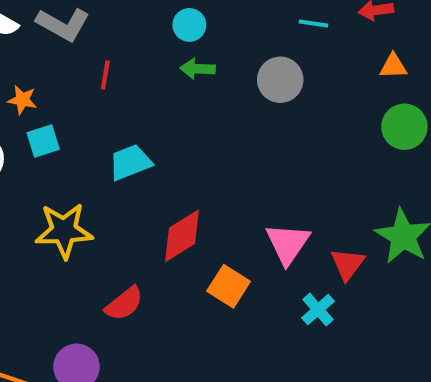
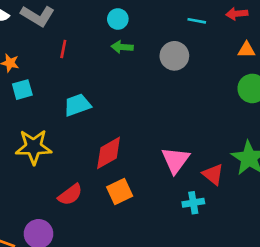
red triangle: (348, 264) -> (213, 174), turned -30
orange square: (229, 286) -> (120, 191), moved, turned 30
cyan cross: (318, 310) -> (193, 203), turned 30

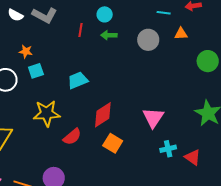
red line: (63, 49) -> (80, 30), moved
orange triangle: (247, 50) -> (181, 34), moved
red triangle: (213, 174) -> (193, 157), moved
orange square: (120, 191) -> (113, 143), turned -30
red semicircle: (70, 195) -> (72, 137), moved

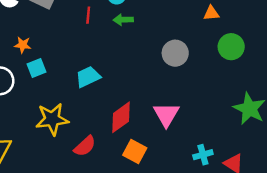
gray circle: (148, 40) -> (175, 53), moved
green circle: (208, 61) -> (231, 47), moved
pink triangle: (153, 118) -> (166, 115), moved

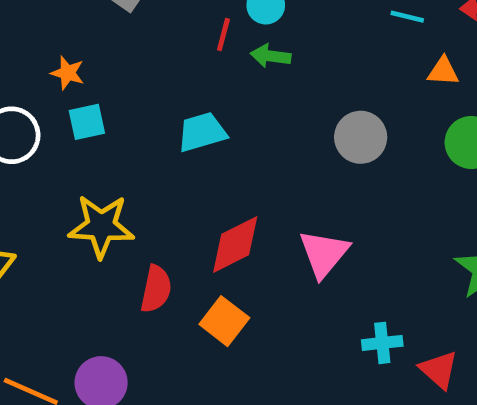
red line: (88, 15) -> (223, 34), moved
cyan trapezoid: (88, 77) -> (202, 132), moved
red semicircle: (85, 146) -> (156, 289), turned -45
orange square: (135, 151) -> (224, 321), moved

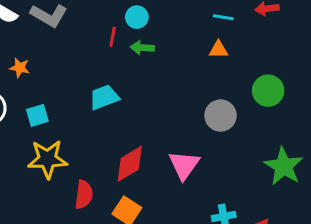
orange triangle: (443, 71) -> (218, 50), moved
cyan square: (87, 122) -> (37, 115), moved
gray circle: (361, 137) -> (221, 116), moved

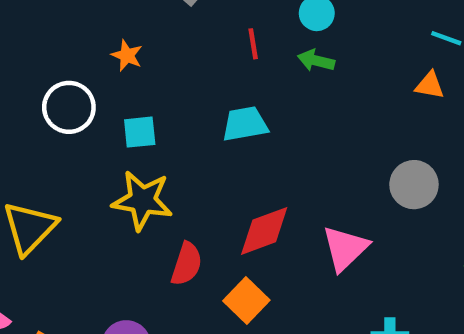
red line: (113, 37) -> (253, 44), moved, turned -30

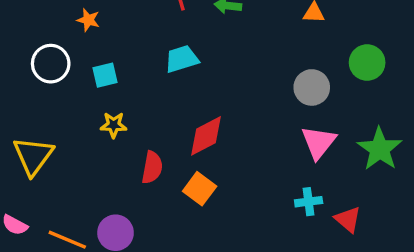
yellow star: (142, 200) -> (114, 125), size x0.6
pink triangle: (345, 248) -> (318, 142), moved

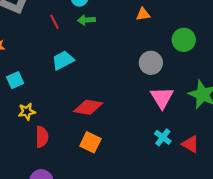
red diamond: (206, 136) -> (88, 107), turned 48
red semicircle: (152, 167) -> (42, 137), moved
cyan cross: (309, 202) -> (163, 137), turned -35

